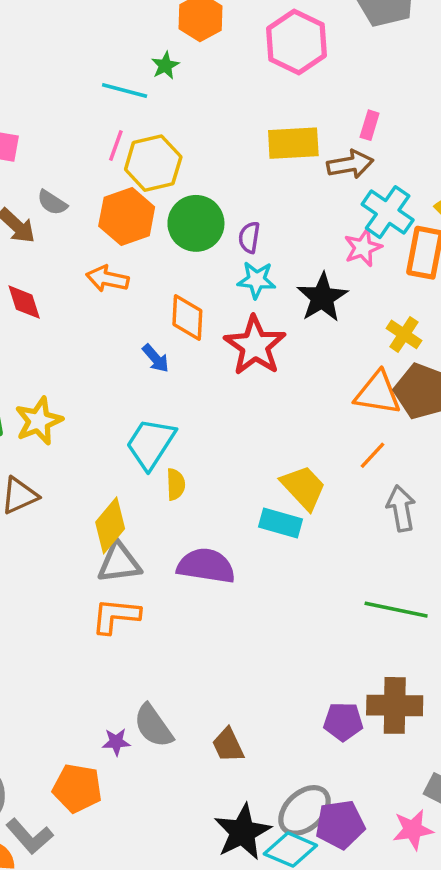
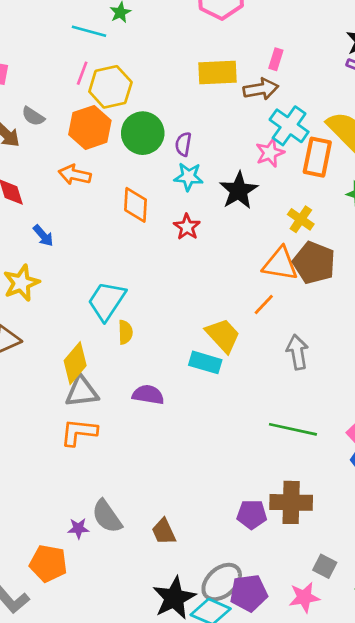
red star: (255, 346) -> (187, 227), size x0.6
blue arrow: (156, 358) -> (43, 236), moved
orange line: (372, 455) -> (264, 304), moved
purple semicircle: (206, 566) -> (148, 395), size x0.7

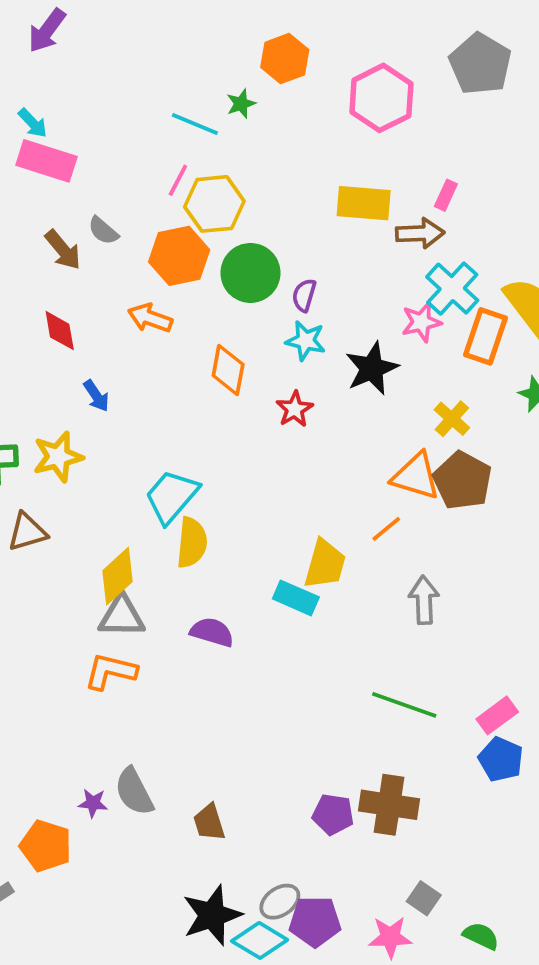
yellow semicircle: (125, 332) -> (192, 543), size x1.5
yellow trapezoid: (223, 335) -> (325, 564), turned 51
gray ellipse: (222, 582) -> (280, 902), size x0.7

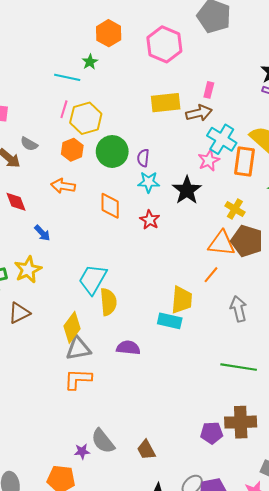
orange hexagon: (179, 256) -> (72, 150), size x0.7

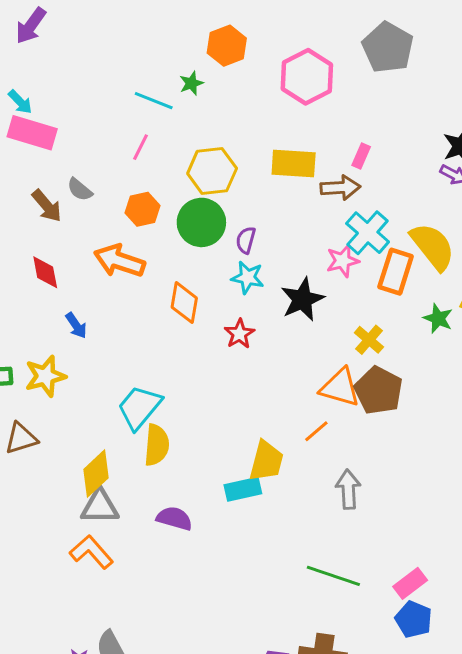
yellow hexagon: (86, 118) -> (212, 171), moved
orange arrow: (63, 186) -> (119, 261), size x1.4
cyan rectangle: (170, 321) -> (243, 489), turned -35
orange L-shape: (78, 379) -> (91, 552), turned 36

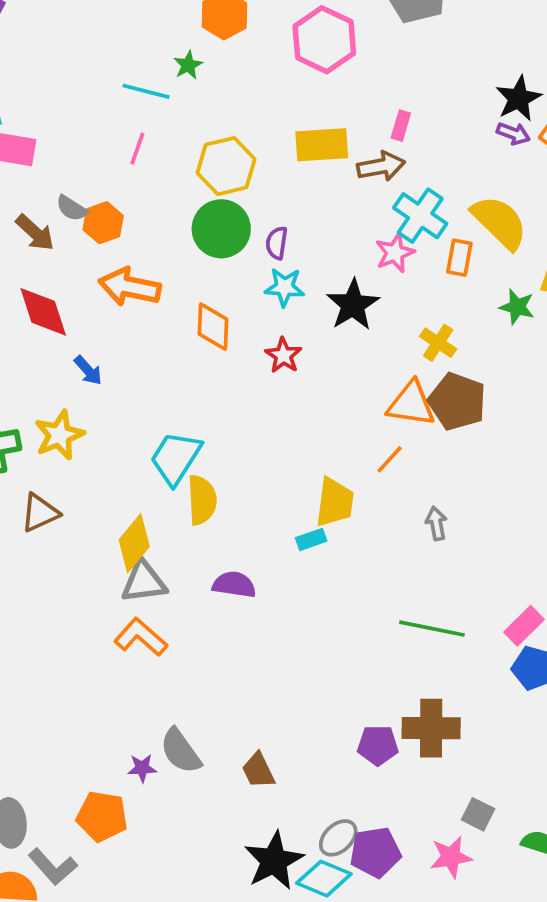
orange hexagon: (142, 209) -> (103, 223), moved
red diamond: (45, 272) -> (43, 312), size x1.4
orange rectangle: (396, 272) -> (459, 258), size x0.7
cyan rectangle: (243, 489) -> (311, 539), size x0.7
gray arrow: (348, 489) -> (436, 523), size x0.7

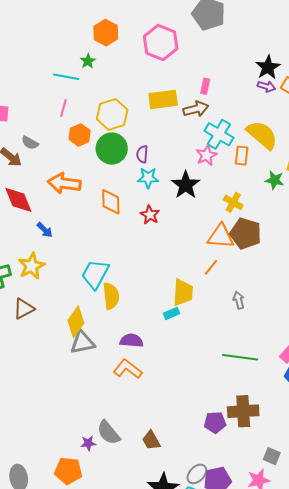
orange hexagon: (103, 223) -> (80, 135), moved
orange L-shape: (141, 637) -> (128, 369), moved

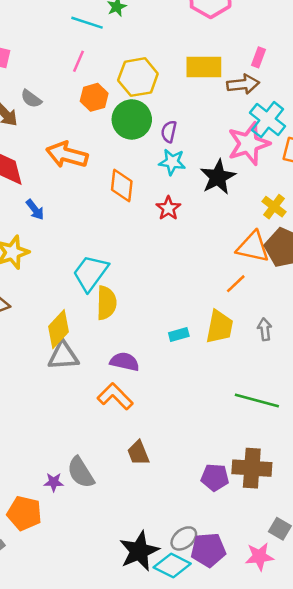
pink star: (206, 155) -> (249, 144), size x1.6
yellow trapezoid: (183, 292) -> (220, 327), moved
brown trapezoid: (151, 440) -> (138, 453), moved

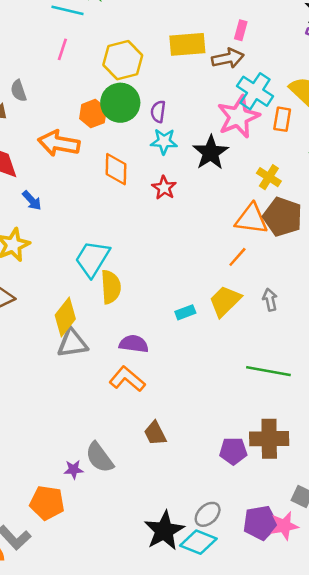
orange hexagon: (94, 97) -> (93, 114), moved
gray semicircle: (31, 99) -> (19, 91), turned 40
yellow trapezoid: (220, 327) -> (225, 301), turned -141
purple pentagon: (208, 550) -> (260, 523), moved

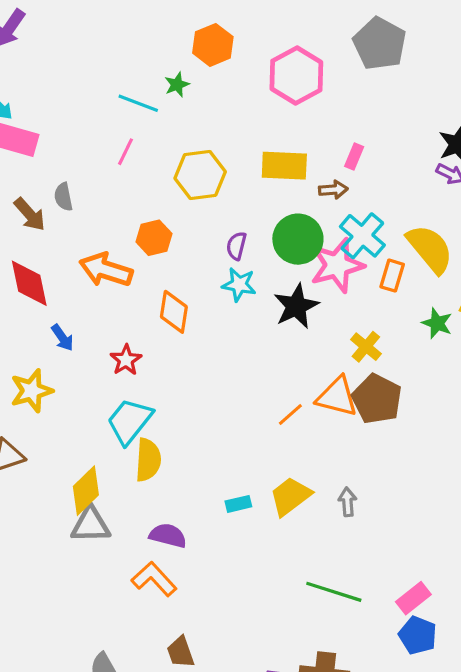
brown arrow: (228, 58) -> (333, 190), size x0.7
green circle: (120, 103) -> (298, 239), moved
red star: (164, 188) -> (126, 360), moved
orange line: (237, 257) -> (290, 415), moved

